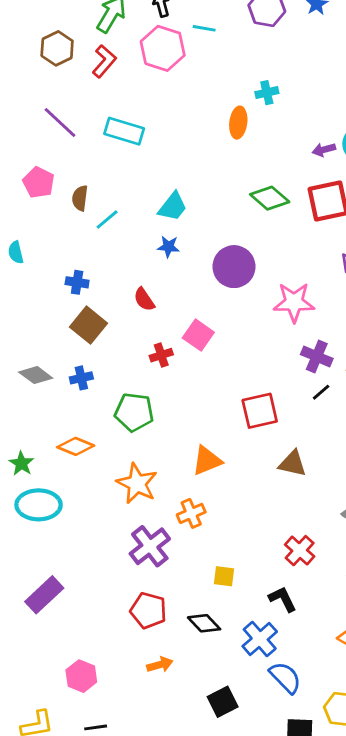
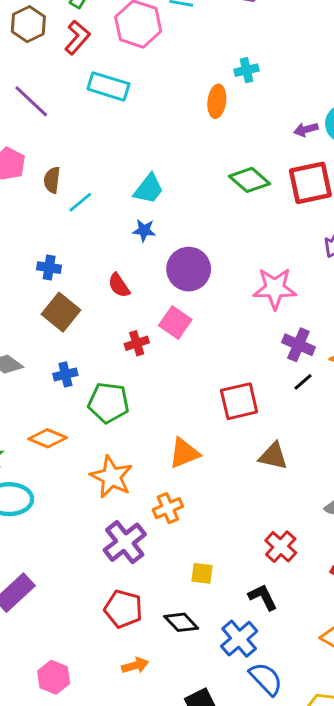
cyan rectangle: (124, 131) -> (108, 86), moved
purple circle: (234, 267) -> (189, 269), moved
blue cross: (81, 378) -> (65, 374), moved

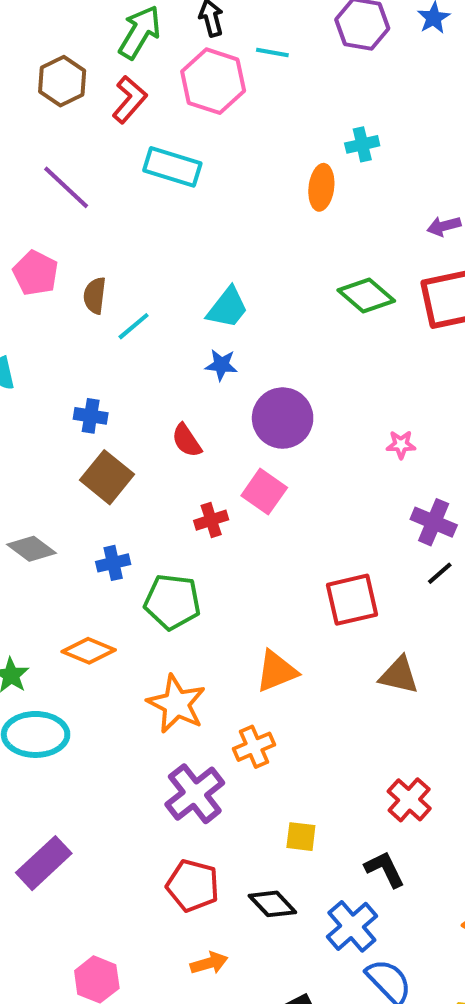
pink star: (275, 288) -> (401, 445), size x0.5

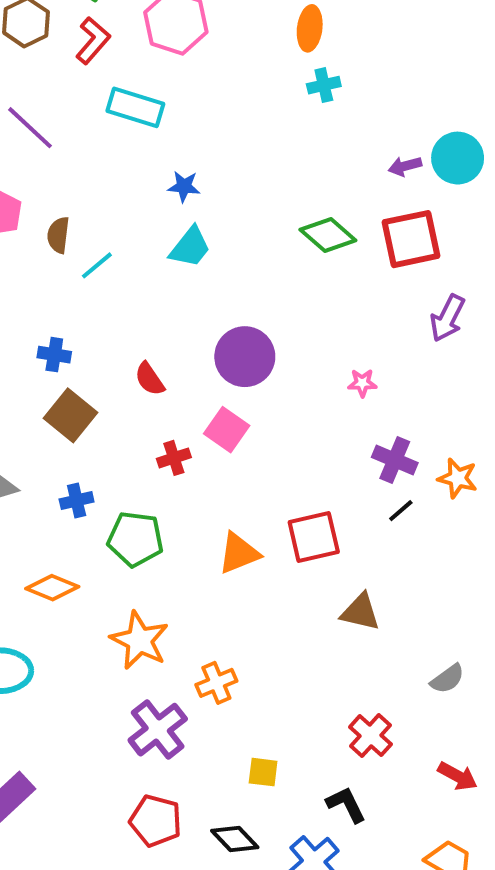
orange ellipse: (321, 187) -> (310, 28), moved
blue star: (221, 365) -> (184, 186), moved
orange triangle: (276, 671) -> (239, 553), moved

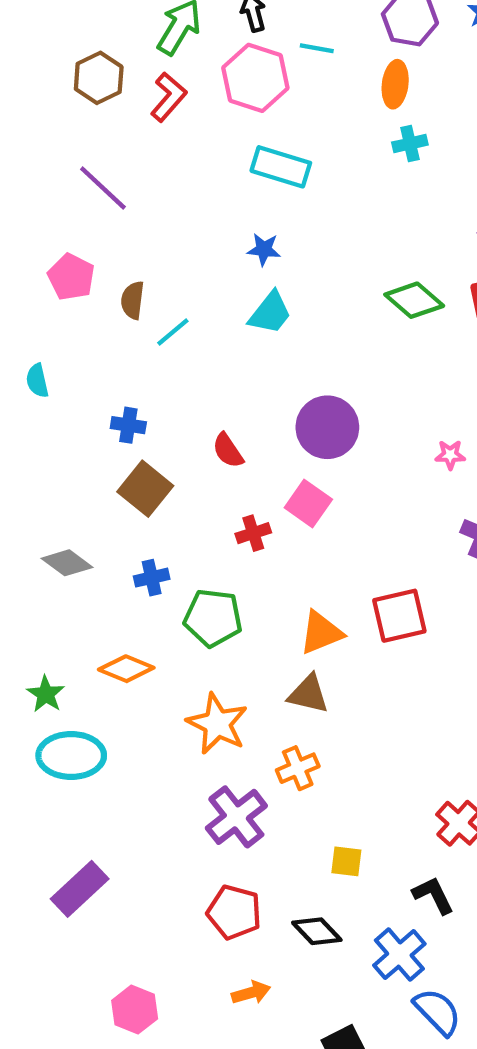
cyan rectangle: (135, 107) -> (281, 167), moved
brown triangle: (360, 612) -> (308, 694), moved

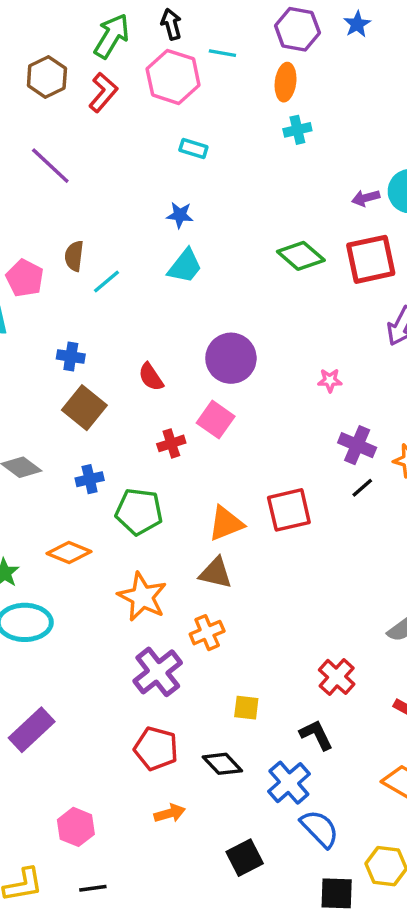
cyan rectangle: (281, 167) -> (193, 149), size x0.6
pink pentagon: (71, 277) -> (25, 278), moved

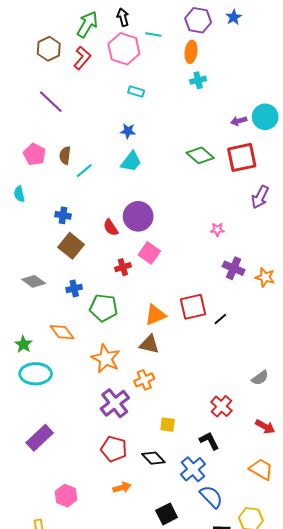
pink pentagon: (25, 278) -> (35, 154), moved
purple circle: (231, 358) -> (138, 216), moved
black line: (362, 488) -> (220, 319), moved
orange diamond: (69, 553) -> (62, 332), turned 30

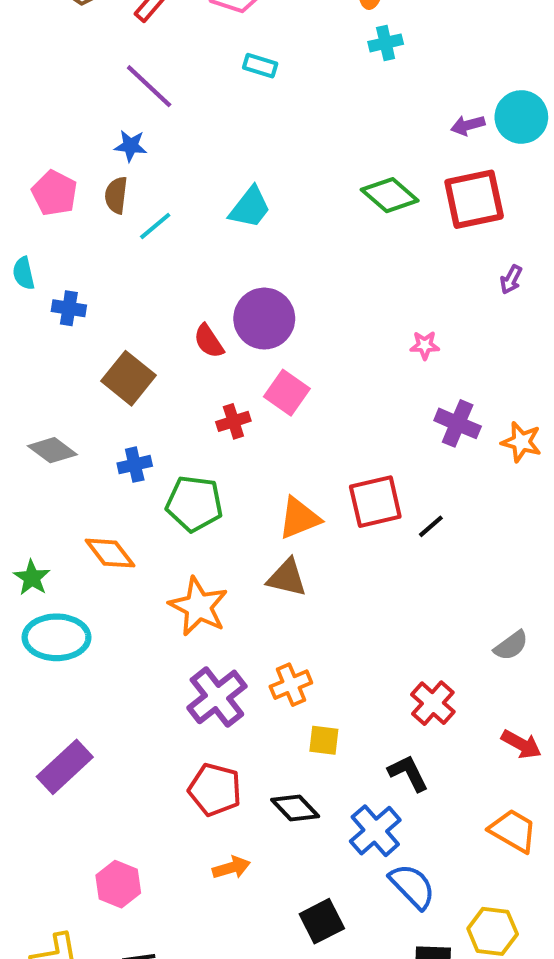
purple line: (51, 102) -> (149, 86), moved
blue star: (128, 131) -> (131, 146), moved
purple arrow: (260, 197) -> (511, 279), size x0.6
blue cross: (63, 215) -> (69, 308), moved
orange cross: (144, 380) -> (291, 685), moved

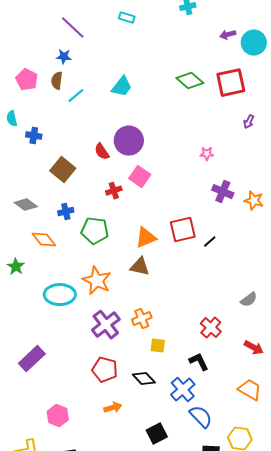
purple arrow: (468, 125) -> (228, 35), moved
orange diamond: (110, 553) -> (44, 240), moved
cyan ellipse: (57, 637) -> (60, 295), moved

